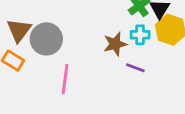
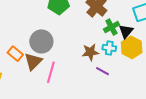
brown triangle: (19, 30) -> (33, 61), moved

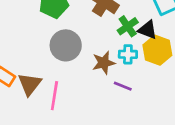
black triangle: (126, 31) -> (147, 30), turned -42
gray circle: (41, 41) -> (66, 45), moved

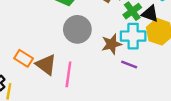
cyan cross: (128, 54) -> (133, 36), size x1.5
brown triangle: (30, 84) -> (46, 65), turned -30

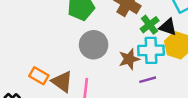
purple line: (129, 65) -> (148, 80), turned -35

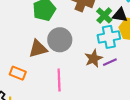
brown star: (129, 59) -> (93, 58), moved
brown triangle: (62, 82) -> (38, 49), moved, turned -42

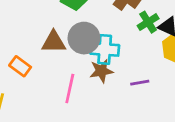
cyan cross: (109, 37) -> (105, 49), moved
brown star: (93, 58) -> (101, 71), moved

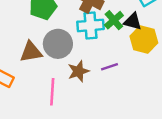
cyan cross: (105, 49) -> (91, 25), moved
purple line: (140, 83) -> (109, 67), moved

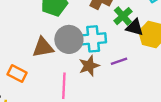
black triangle: (133, 21) -> (135, 27), moved
cyan cross: (91, 25) -> (93, 39), moved

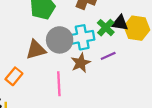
green cross: (123, 16) -> (106, 28), moved
orange rectangle: (17, 73) -> (14, 76), turned -72

